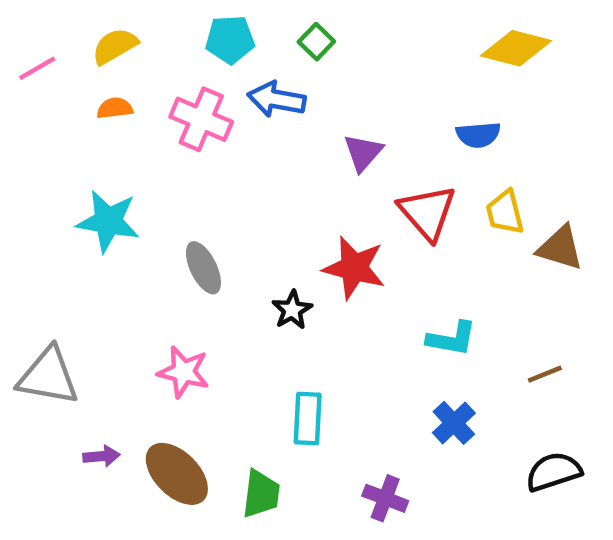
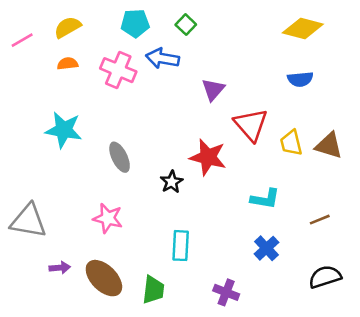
blue semicircle: (478, 135) -> (300, 79), moved
yellow trapezoid: (505, 212) -> (291, 143), moved

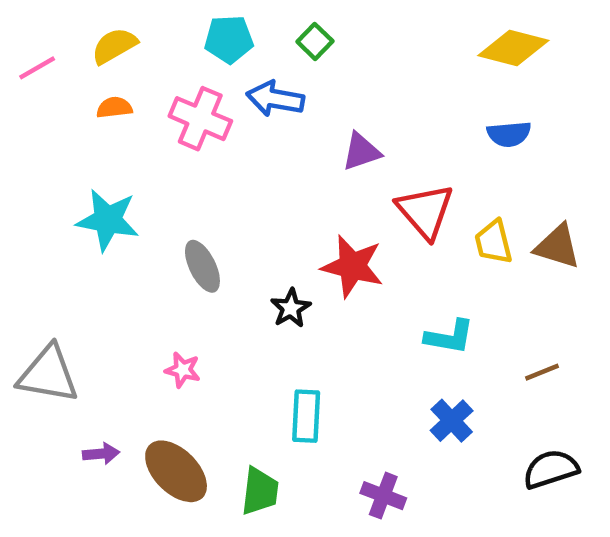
purple triangle: (213, 90) -> (361, 152), turned 30
pink star: (108, 218) -> (183, 370), size x0.7

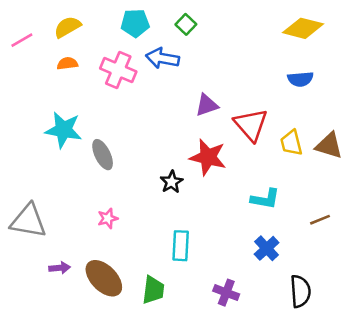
purple triangle: (361, 152) -> (207, 105), moved
gray ellipse: (202, 266) -> (103, 155), moved
pink star: (183, 370) -> (108, 218), turned -30
black semicircle: (551, 469) -> (300, 291), moved, turned 104

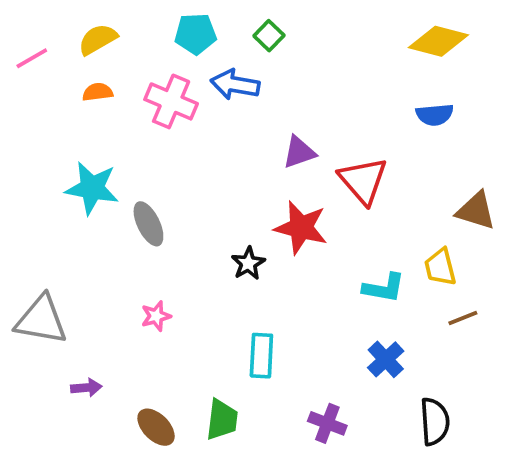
yellow trapezoid: (291, 143) -> (440, 267), moved
brown ellipse: (104, 278) -> (156, 427), moved, size x0.7

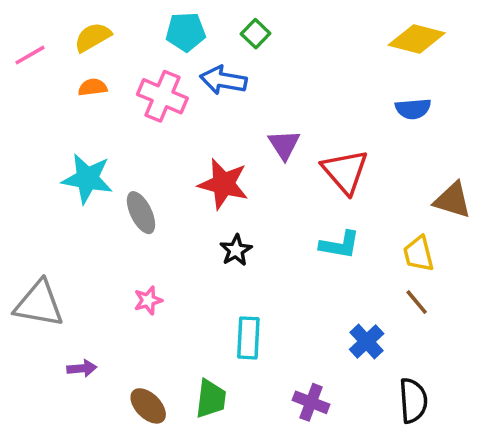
purple triangle: (299, 152) -> (284, 145), turned -44
red star: (301, 228) -> (223, 184), moved
cyan L-shape: (384, 288) -> (340, 245), moved
brown line: (463, 318) -> (417, 302), moved, turned 72

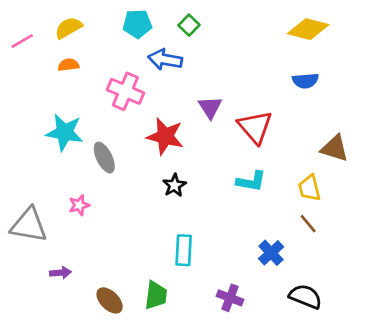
pink cross: (162, 96) -> (125, 91), moved
pink star: (148, 300) -> (79, 205), moved
black semicircle: (413, 401) -> (305, 297), turned -64

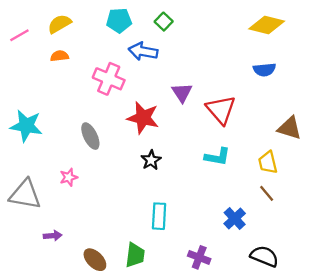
cyan star: (65, 132) -> (26, 126), moved

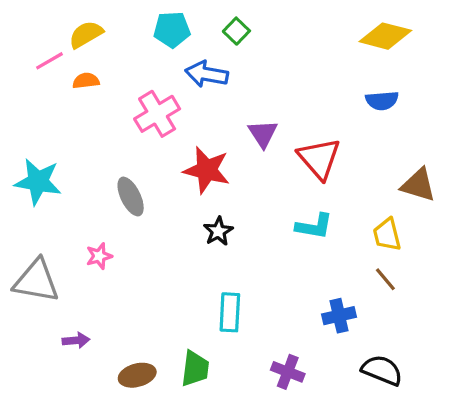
pink line: (19, 35) -> (50, 61), moved
pink cross: (109, 79) -> (157, 114), turned 36
blue cross: (235, 218) -> (339, 316), turned 30
brown ellipse: (95, 260) -> (137, 375), turned -60

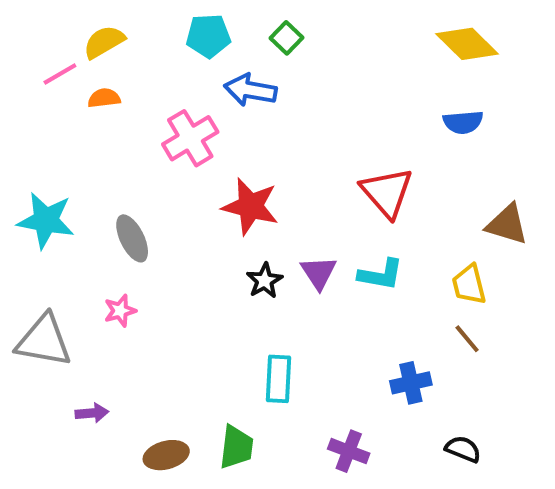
yellow diamond: (385, 36) -> (467, 44), turned 30
purple triangle: (263, 134) -> (319, 273), moved
gray ellipse: (131, 197) -> (132, 238), moved
black semicircle: (382, 370) -> (463, 449), size x0.7

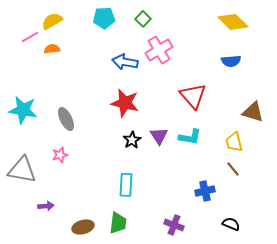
blue arrow: (250, 90) -> (125, 62), moved
pink cross: (190, 138) -> (159, 50), moved
cyan rectangle: (279, 379) -> (126, 185), moved

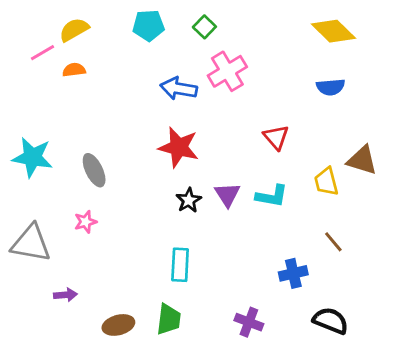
red triangle: (193, 96) -> (276, 137), size x0.7
yellow trapezoid: (234, 142) -> (326, 182), moved
black semicircle: (231, 224) -> (331, 321), size x1.4

